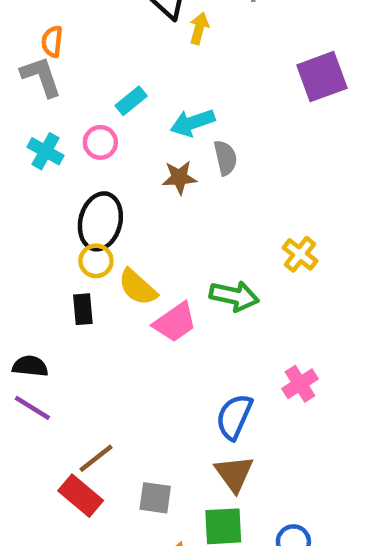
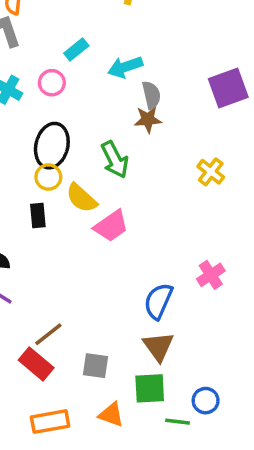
purple square: (322, 77) -> (228, 88), moved
brown star: (179, 178) -> (148, 119), moved
green arrow: (234, 296) -> (115, 160), moved, turned 51

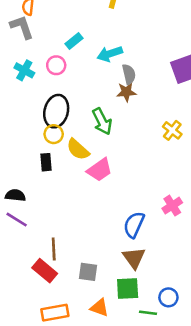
brown line: (48, 334) -> (54, 249), turned -55

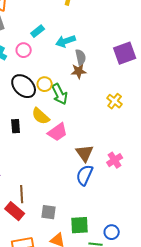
black ellipse: (56, 111) -> (24, 86), turned -60
yellow circle: (54, 134) -> (45, 84), moved
brown triangle: (134, 258) -> (85, 153), moved

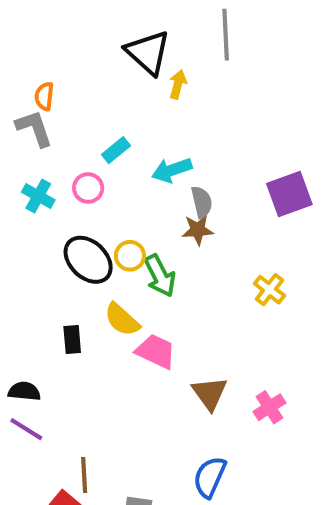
pink trapezoid: (58, 132) -> (156, 351), turned -120
blue semicircle: (85, 175) -> (210, 477), moved

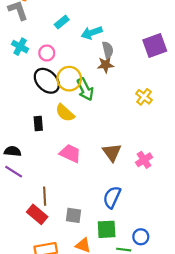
pink circle: (88, 188) -> (47, 53), moved
yellow circle: (130, 256) -> (69, 79), size x1.5
pink trapezoid: (156, 351) -> (70, 153), moved

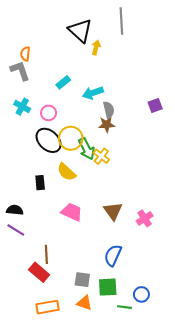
purple square: (155, 46) -> (155, 106), size x0.6
yellow cross: (144, 97) -> (101, 156), moved
gray square: (73, 215) -> (82, 280), moved

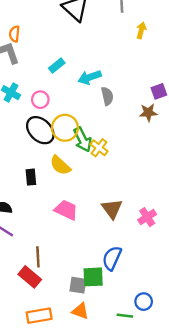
yellow arrow: (96, 47) -> (141, 30), moved
brown star: (107, 125) -> (148, 113), moved
green square: (108, 287) -> (93, 277), moved

